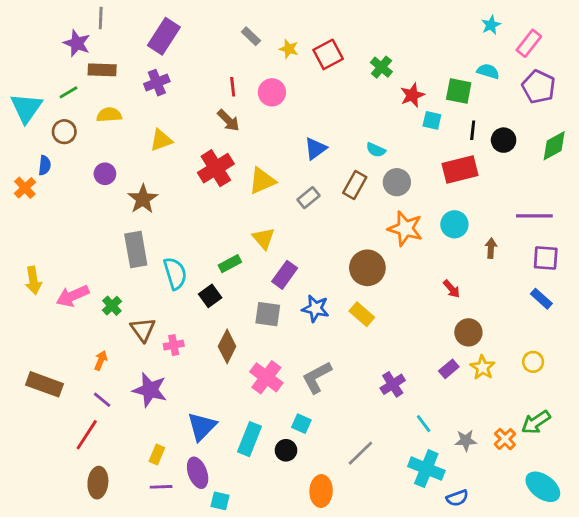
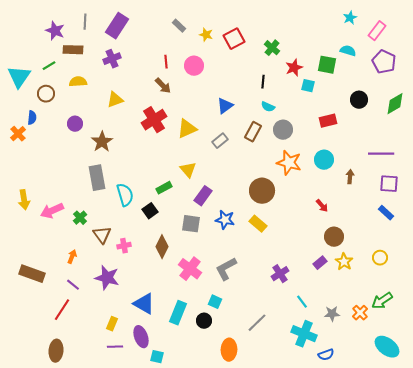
gray line: (101, 18) -> (85, 22), moved
black line: (473, 130) -> (263, 82), moved
red rectangle: (460, 170) -> (328, 121), size x0.7
blue triangle: (202, 426) -> (144, 304), turned -45
brown ellipse: (98, 483) -> (56, 351), moved

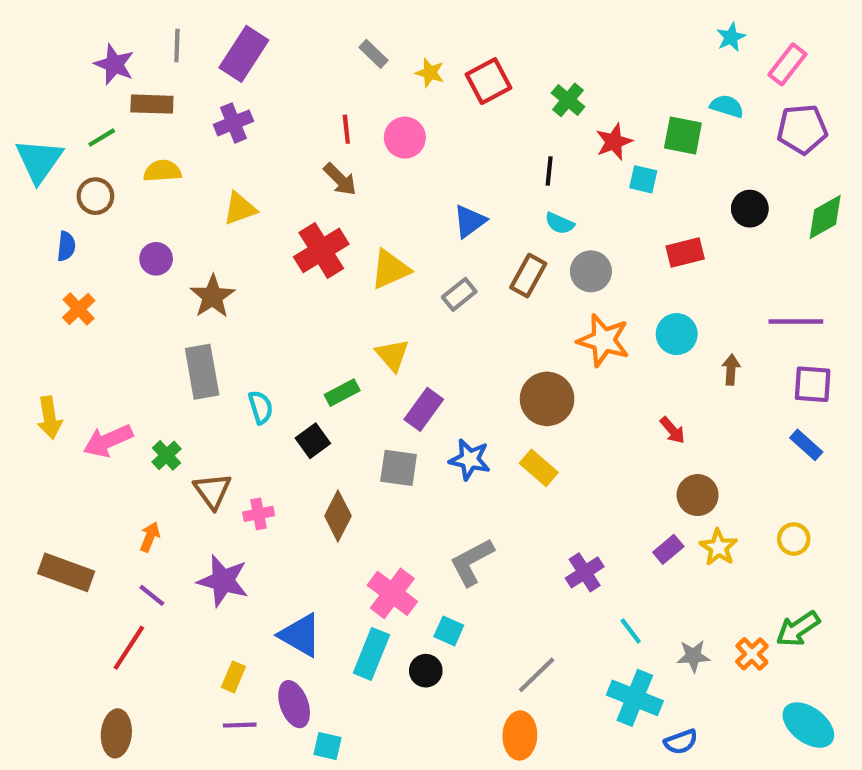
purple pentagon: (384, 62) -> (802, 129), turned -30
orange cross: (18, 134) -> (79, 309), moved
cyan semicircle: (125, 195) -> (261, 407), size x0.7
pink cross: (190, 269) -> (392, 593), moved
orange ellipse: (229, 350) -> (520, 735), moved

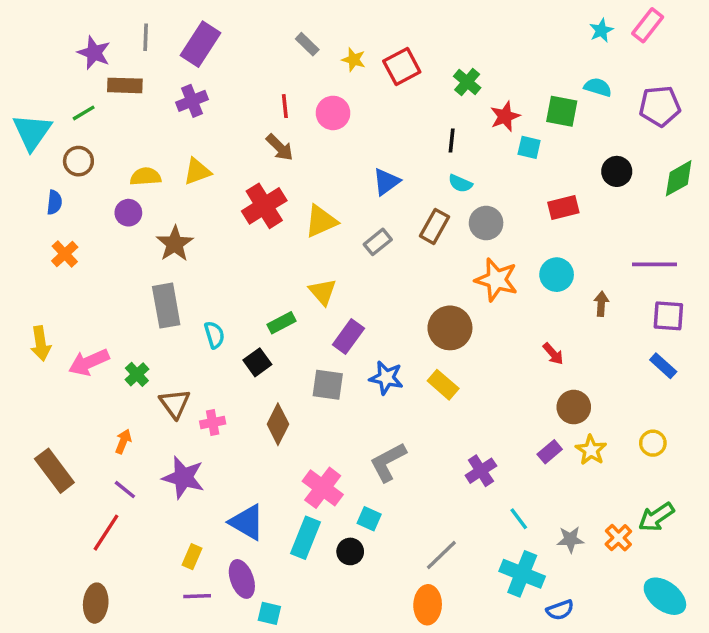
pink rectangle: (787, 64) -> (648, 25), moved
yellow semicircle: (162, 171) -> (146, 177), moved
brown rectangle: (66, 572) -> (54, 471), turned 33

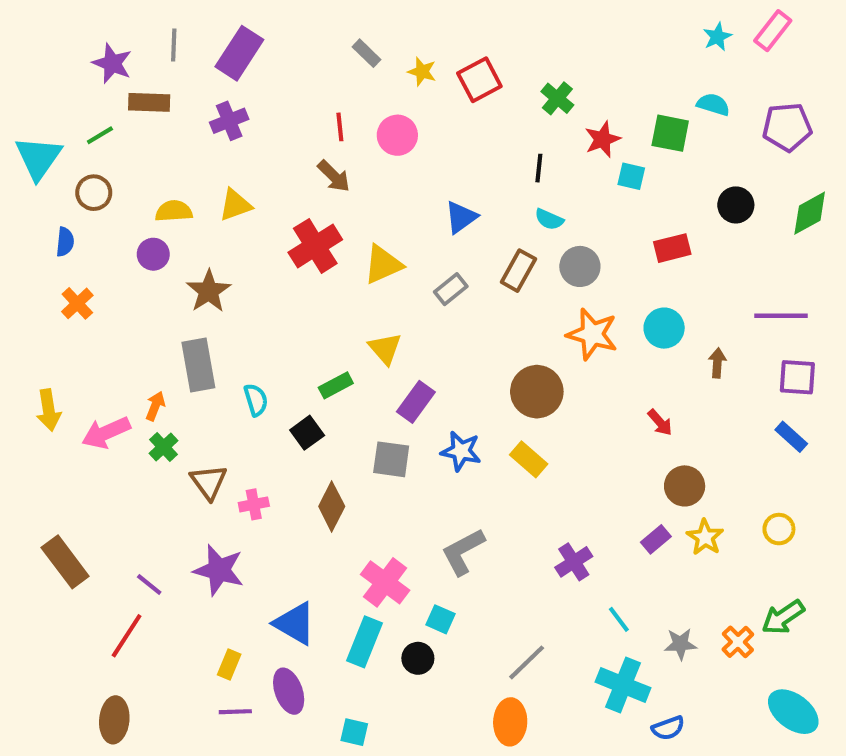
orange arrow: (123, 441) -> (155, 406), moved
cyan square: (269, 613) -> (354, 732), moved

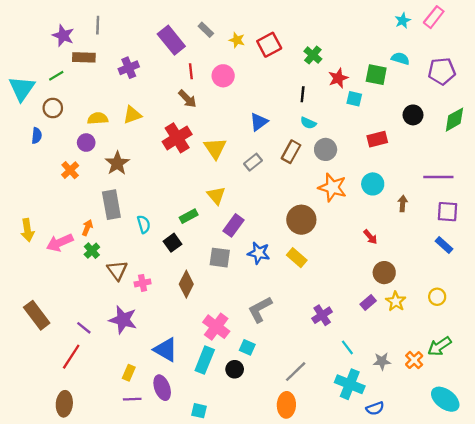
purple rectangle: (239, 53) -> (171, 40), moved, turned -72
yellow triangle: (383, 264) -> (215, 148), turned -40
orange cross: (77, 303) -> (70, 170), moved

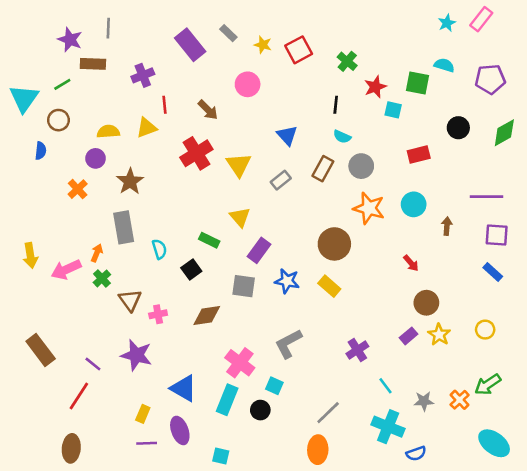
red line: (191, 71) -> (165, 105), moved
blue triangle: (259, 122) -> (287, 135), turned -36
green rectangle: (189, 216) -> (209, 240), turned 54
brown diamond: (186, 284) -> (207, 316), turned 55

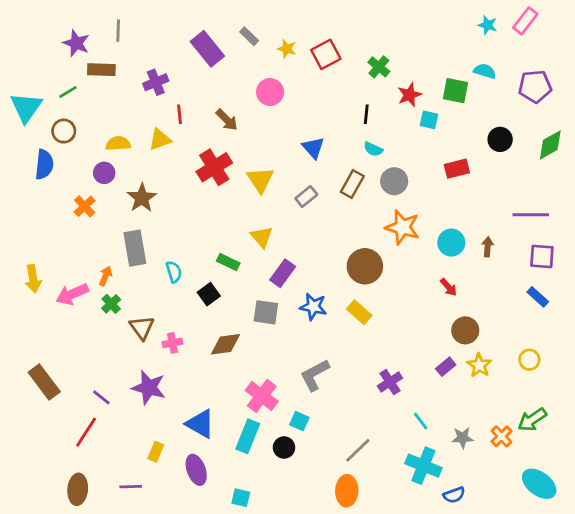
cyan star: (447, 23) -> (488, 25), turned -30
blue semicircle: (41, 151) -> (44, 164), size x1.5
cyan circle: (414, 204) -> (451, 243), moved
purple line: (147, 443) -> (131, 487), moved

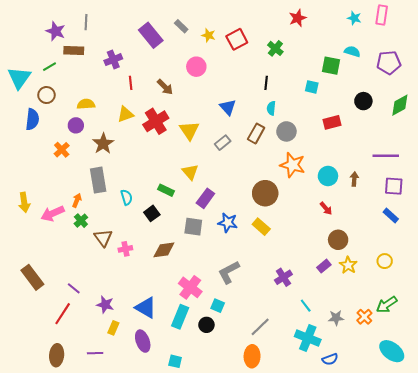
pink rectangle: (525, 21) -> (382, 15), turned -30
red star: (409, 95) -> (298, 18), moved
yellow triangle: (160, 139) -> (125, 114), moved
cyan semicircle: (373, 149) -> (271, 108), turned 72
purple star: (149, 388) -> (105, 305), moved, size x0.7

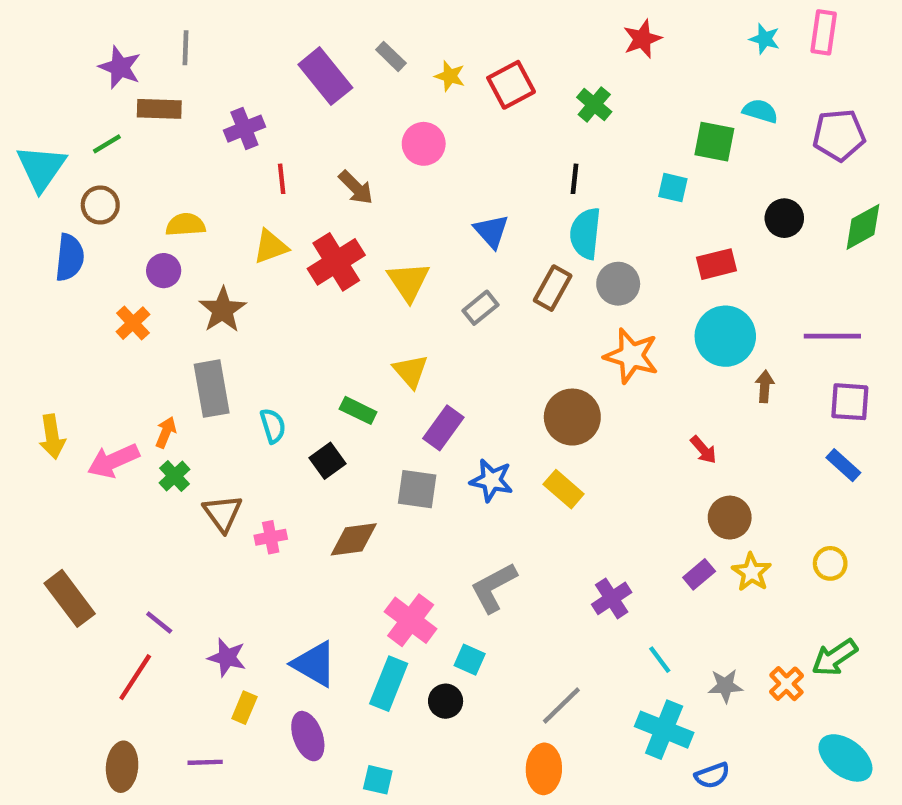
cyan semicircle: (271, 108) -> (585, 233), size x1.6
cyan circle: (328, 176) -> (725, 336), moved, size x1.4

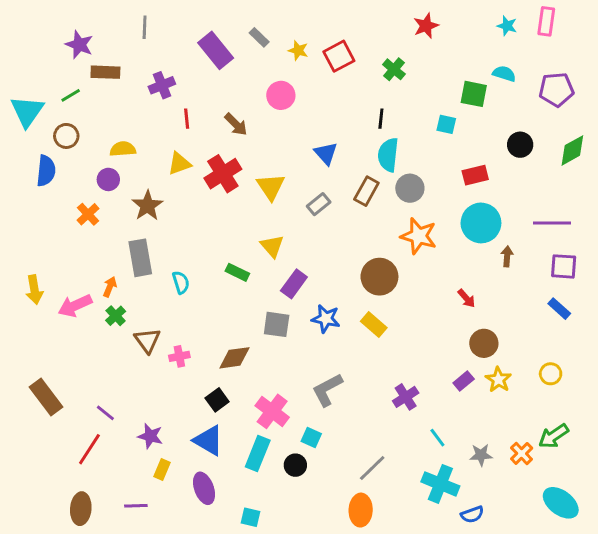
gray line: (185, 48) -> (145, 27), moved
black square: (328, 461) -> (217, 400), moved

